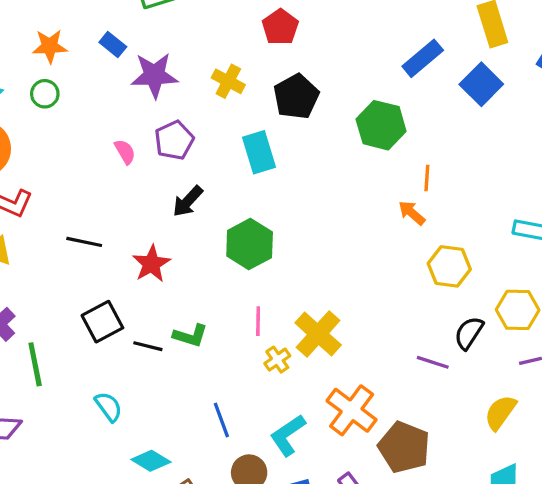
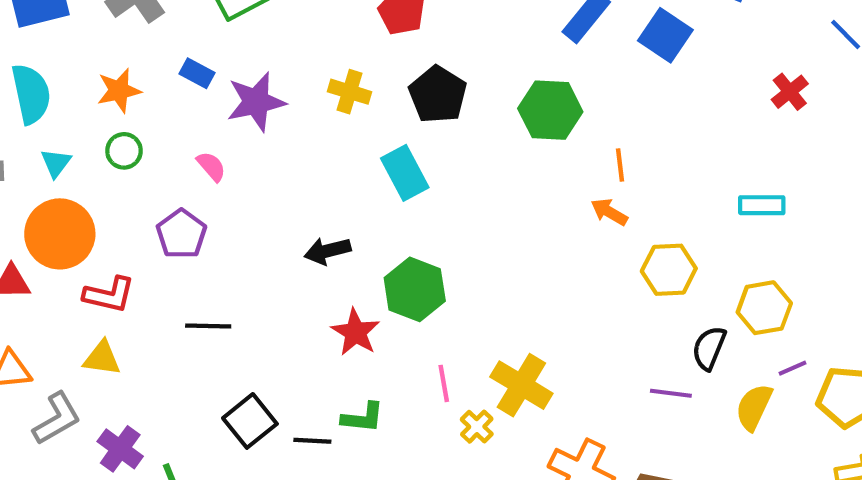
purple pentagon: (174, 140) -> (181, 234), moved
pink semicircle: (125, 152) -> (211, 166), moved
black arrow: (188, 201) -> (328, 251), turned 44
red star: (151, 264) -> (355, 332), moved
yellow semicircle: (500, 412) -> (754, 407), moved

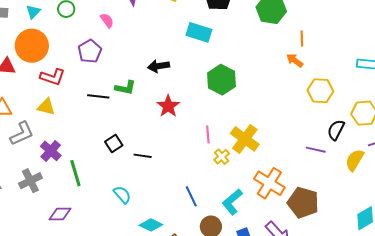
cyan rectangle: (405, 173) -> (199, 32), turned -50
green hexagon: (415, 289) -> (221, 80), moved
green L-shape: (363, 418) -> (125, 88), moved
black square: (250, 421) -> (114, 144), size x0.7

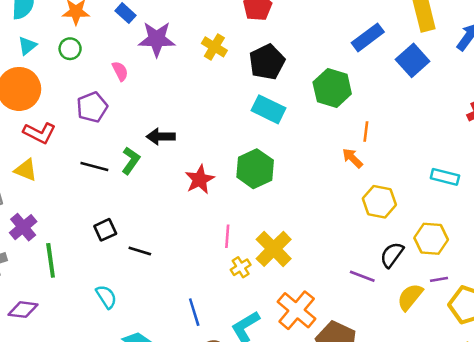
cyan rectangle: (199, 32) -> (269, 109), moved
black arrow: (159, 66) -> (161, 137), moved
green L-shape: (125, 88) -> (131, 161), turned -75
red star: (168, 106) -> (200, 179), moved

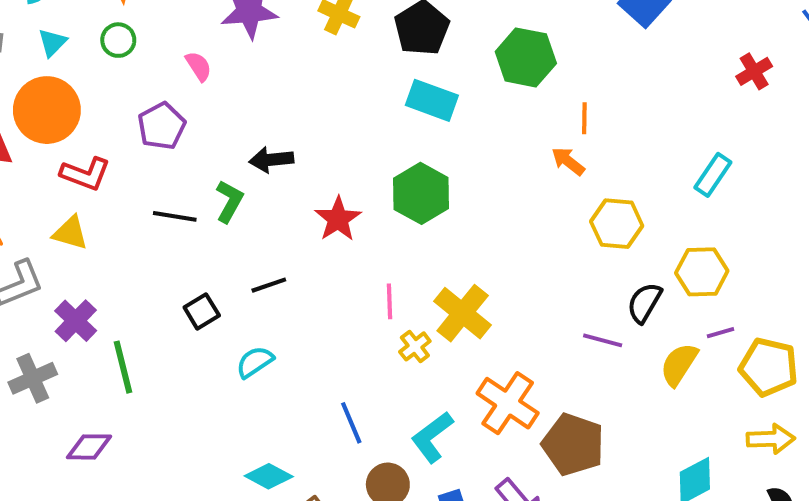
cyan rectangle: (445, 177) -> (713, 175), turned -64
black line: (140, 251) -> (269, 285), moved, turned -30
cyan semicircle: (106, 297) -> (255, 362), moved, turned -85

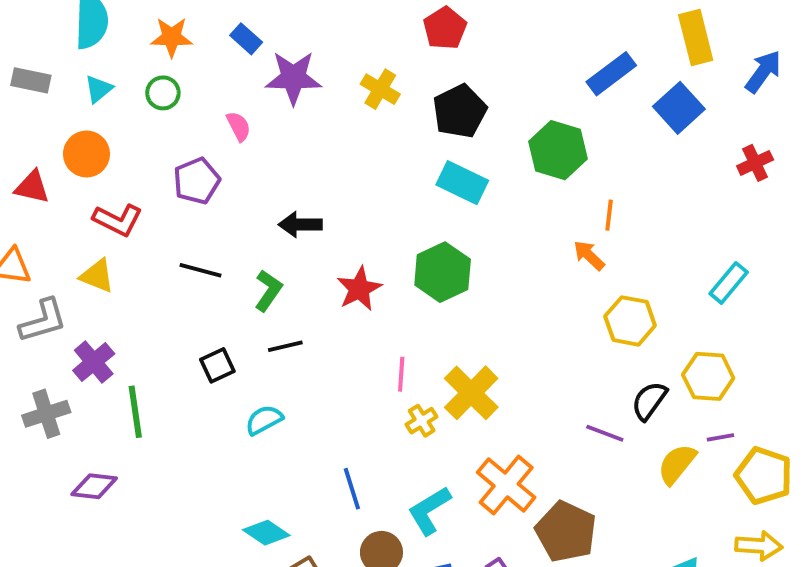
red cross: (754, 71) -> (755, 163), moved
orange circle: (47, 110) -> (86, 154), size x0.7
green L-shape: (229, 201) -> (268, 291), moved

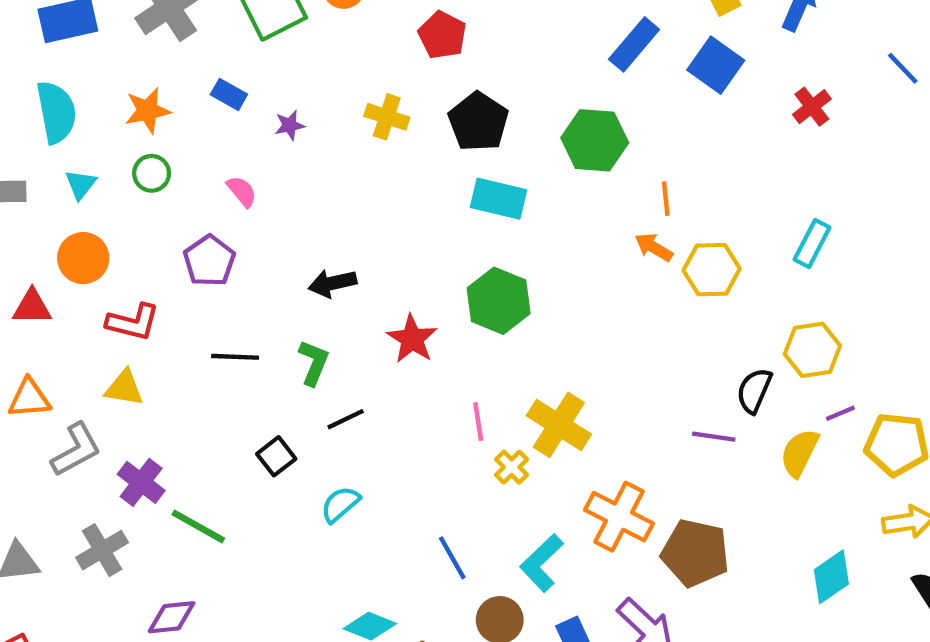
purple star: (293, 78) -> (290, 125), size x0.5
yellow hexagon: (630, 321) -> (712, 270), moved
green line: (135, 412) -> (198, 526), turned -40

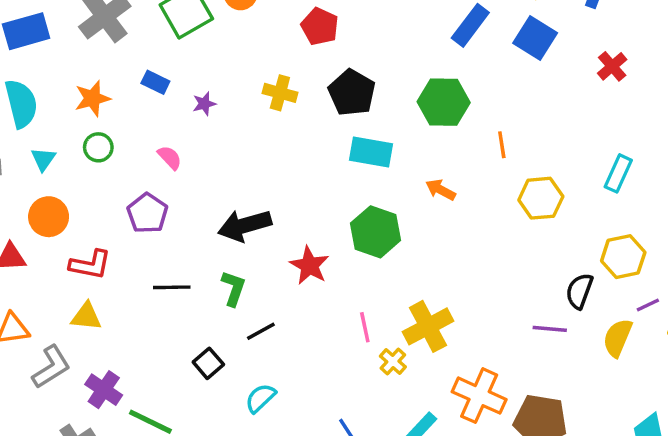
orange arrow: (654, 247) -> (441, 190), moved
black arrow: (332, 283) -> (245, 225), size x1.4
yellow cross: (559, 425) -> (428, 326), turned 33

